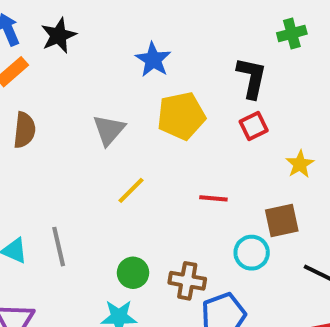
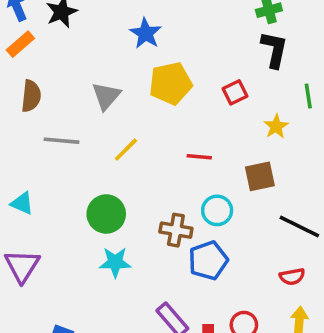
black L-shape: (252, 78) -> (274, 49), moved
gray line: (59, 247) -> (62, 141), moved, turned -72
cyan circle: (252, 253) -> (217, 210), moved
green circle: (133, 273) -> (106, 214), moved, size x1.4

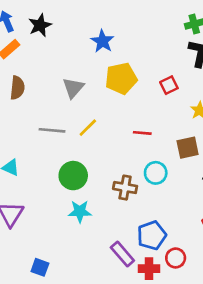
gray line: (62, 141) -> (52, 130), moved
blue pentagon: (208, 260) -> (152, 235), moved

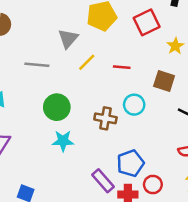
red square: (169, 85) -> (147, 22), size x1.5
gray triangle: (73, 88) -> (68, 39), moved
yellow line: (88, 128) -> (87, 62), moved
brown square: (188, 148) -> (164, 81), turned 30

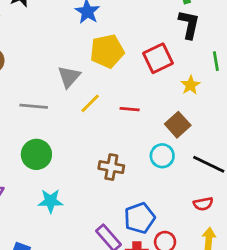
brown square: (164, 81) -> (178, 125), turned 30
cyan circle: (134, 105) -> (162, 156), moved
green circle: (57, 107) -> (36, 154), moved
cyan star: (63, 141) -> (51, 201), moved

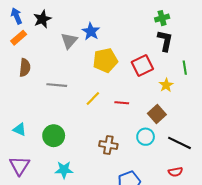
gray triangle: (69, 77) -> (69, 41), moved
gray line: (34, 106) -> (57, 85), moved

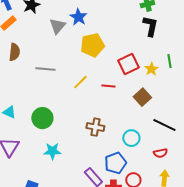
red square: (142, 66) -> (128, 64), moved
green line: (185, 68) -> (169, 61), moved
cyan circle: (146, 137) -> (131, 138), moved

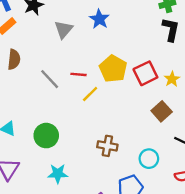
blue star: (78, 17) -> (99, 19), moved
yellow pentagon: (92, 45) -> (113, 69), moved, turned -30
gray line: (45, 69) -> (50, 79), turned 42
red line: (108, 86) -> (79, 74), moved

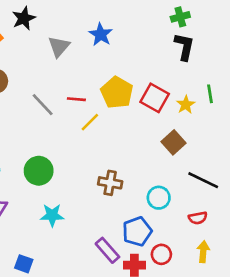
red square: (145, 73) -> (155, 98), turned -35

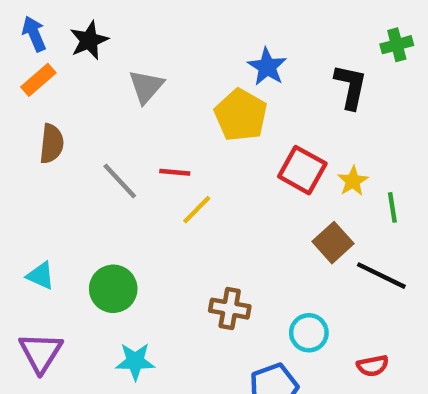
green cross: (180, 17) -> (397, 45), moved
blue star: (101, 34) -> (267, 67), moved
yellow pentagon: (117, 92) -> (241, 115), moved
green line: (210, 94) -> (392, 207), moved
black line: (203, 180) -> (381, 276), moved

